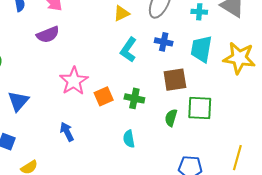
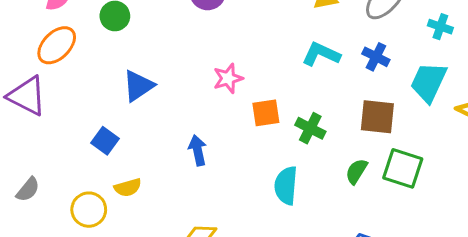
cyan L-shape: (128, 50) -> (321, 54), turned 65
pink star: (74, 81) -> (228, 78), size x0.7
cyan semicircle: (129, 139) -> (286, 185), size x1.4

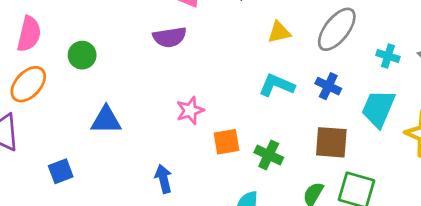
blue triangle: (138, 86) -> (106, 120), turned 36
blue square: (105, 141) -> (61, 171), moved, turned 35

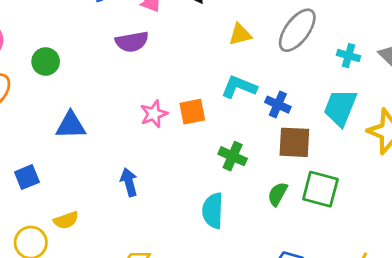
blue cross: (328, 86) -> (278, 105), moved
orange square: (227, 142) -> (192, 112), moved

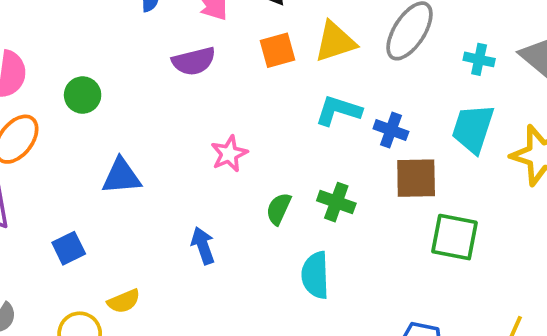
yellow triangle: (240, 34) -> (335, 42), size x1.4
orange square: (192, 112) -> (277, 50), moved
green semicircle: (278, 194) -> (279, 209), moved

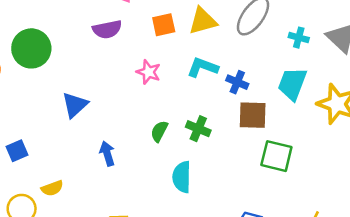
green circle: (83, 95) -> (31, 48), size x1.6
pink star: (229, 154) -> (148, 72), moved, turned -30
blue triangle: (121, 176) -> (75, 105), moved, turned -40

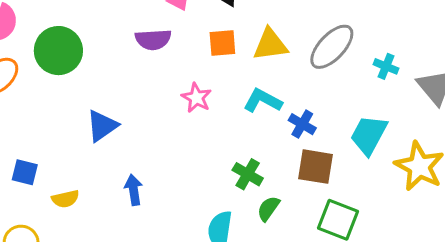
cyan cross: (299, 38) -> (386, 66), moved
green semicircle: (159, 131) -> (268, 209), moved
blue square: (17, 151) -> (25, 172), turned 30
yellow semicircle: (52, 188) -> (65, 199), moved

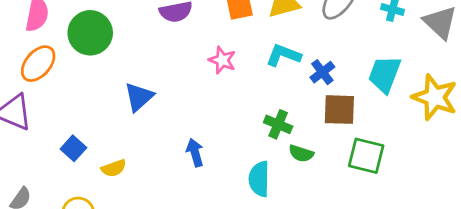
blue cross: (302, 124) -> (322, 72), turned 30
blue square: (25, 172) -> (73, 148), turned 35
blue arrow: (134, 190) -> (195, 153), moved
green semicircle: (268, 209) -> (301, 153), turned -100

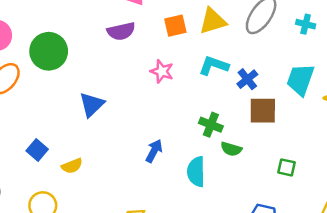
blue arrow: (195, 153) -> (154, 151), moved, turned 45
green square: (366, 156) -> (287, 167), moved, size x0.6

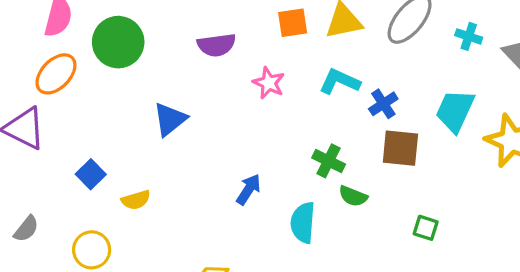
purple semicircle: (121, 31) -> (216, 45), moved

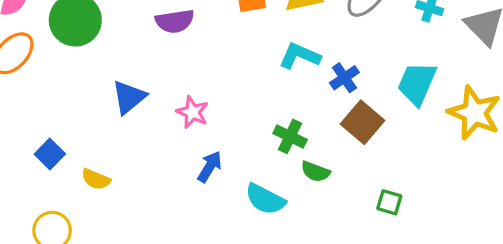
pink star: (269, 83) -> (192, 112), moved
brown square: (400, 148) -> (362, 122), turned 36
yellow semicircle: (136, 200) -> (96, 179), turned 40
cyan semicircle: (303, 223) -> (265, 199), turned -66

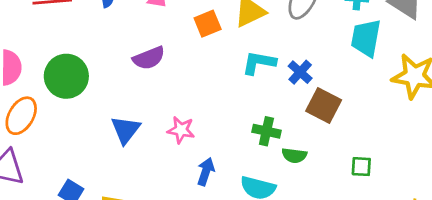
cyan trapezoid: (417, 83) -> (366, 38), moved

